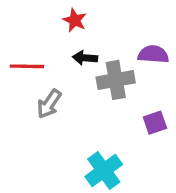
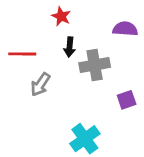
purple semicircle: (153, 54) -> (125, 29), moved
black arrow: (85, 58) -> (70, 47), turned -90

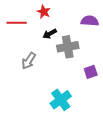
black arrow: (70, 47) -> (50, 34), turned 56
red line: (22, 54) -> (17, 23), moved

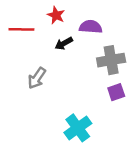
purple semicircle: (90, 21) -> (91, 27), moved
gray cross: (68, 47) -> (111, 60), moved

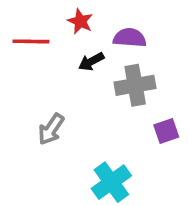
gray cross: (111, 60) -> (135, 85), moved
gray arrow: (37, 78) -> (51, 129), moved

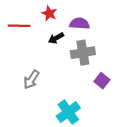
purple square: (166, 131) -> (102, 81), turned -32

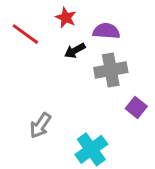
red line: (19, 26) -> (25, 34), turned 35
gray arrow: (31, 80) -> (40, 125), moved

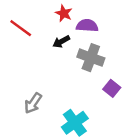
red star: (66, 18) -> (64, 13), moved
gray cross: (111, 70) -> (91, 58), turned 30

